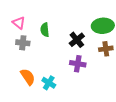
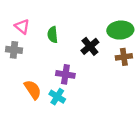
gray cross: (23, 43) -> (14, 50), moved
purple cross: (78, 64) -> (65, 74), moved

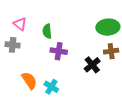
black cross: (90, 46) -> (92, 65), moved
purple cross: (65, 74) -> (59, 51), moved

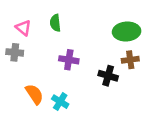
green semicircle: (47, 31) -> (55, 23), moved
black cross: (92, 65) -> (108, 76), turned -35

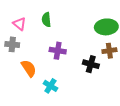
orange semicircle: (34, 94) -> (29, 68), moved

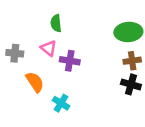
pink triangle: (19, 24) -> (49, 48), moved
black cross: (91, 64) -> (131, 84), moved

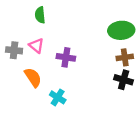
green semicircle: (56, 23) -> (40, 15), moved
pink triangle: (49, 48) -> (36, 46), moved

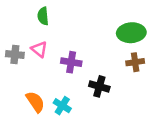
orange semicircle: (33, 77) -> (35, 102), moved
black cross: (124, 80) -> (99, 86), moved

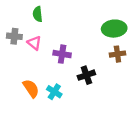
gray cross: (15, 54) -> (14, 36), moved
black cross: (99, 86) -> (86, 75), turned -35

